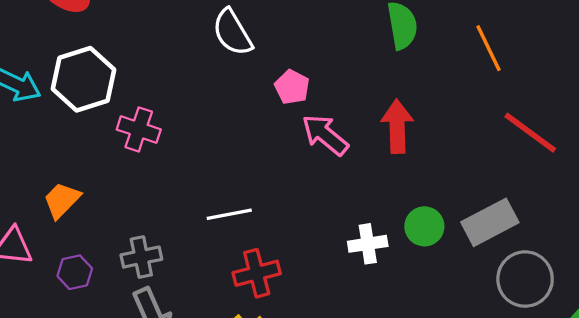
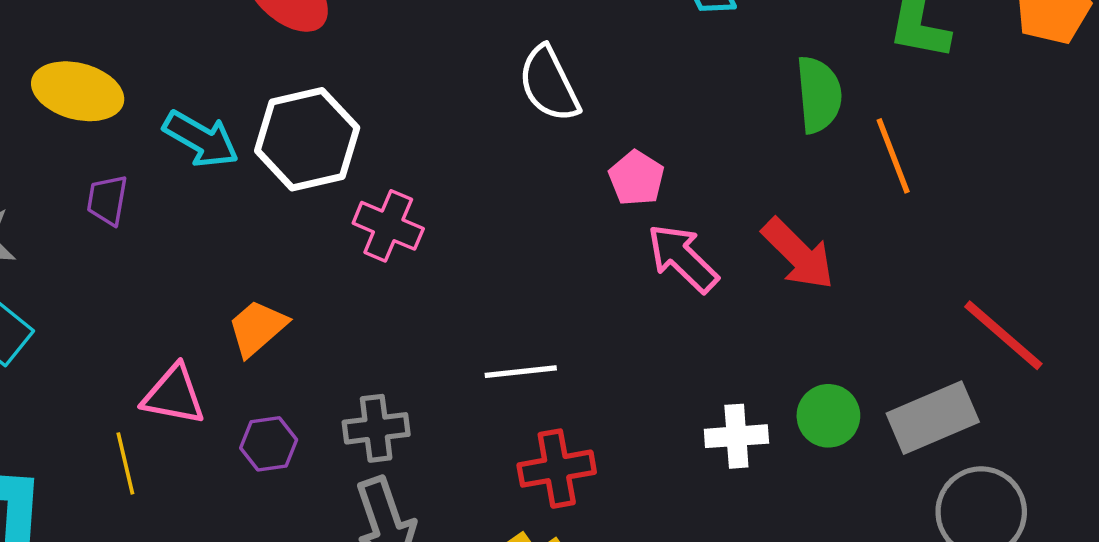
orange line: (489, 48) -> (893, 156), moved
red arrow: (397, 126) -> (798, 254), turned 132
red line: (530, 133) -> (1003, 335), moved

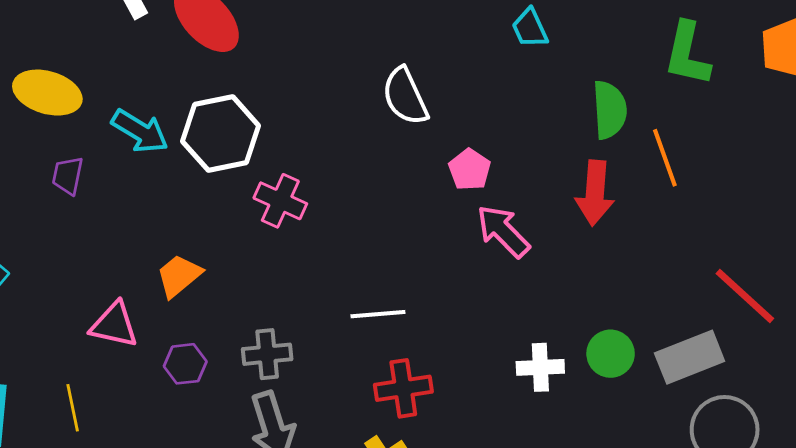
red arrow: (798, 254) -> (595, 193), moved, turned 48
yellow line: (125, 463) -> (73, 408), moved

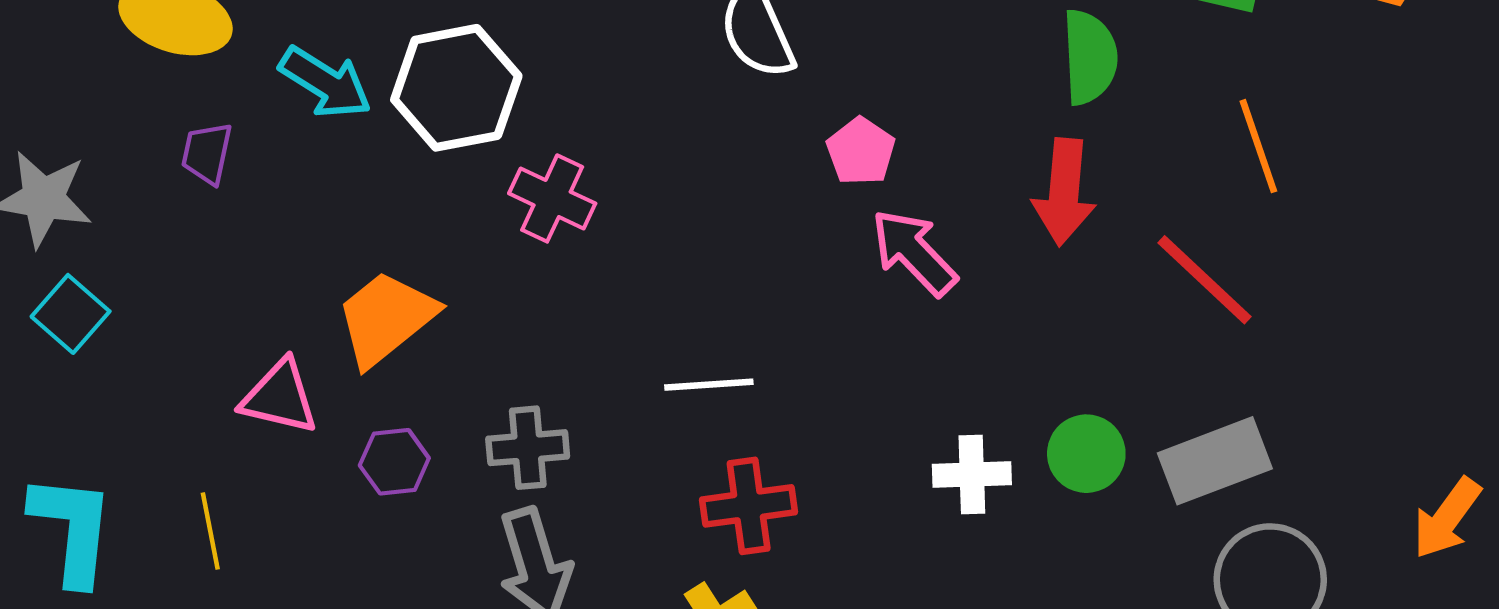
orange line: (665, 158) -> (1258, 146), moved
orange trapezoid: (179, 276) -> (386, 318), size x1.4
red line: (745, 296) -> (1204, 280), moved

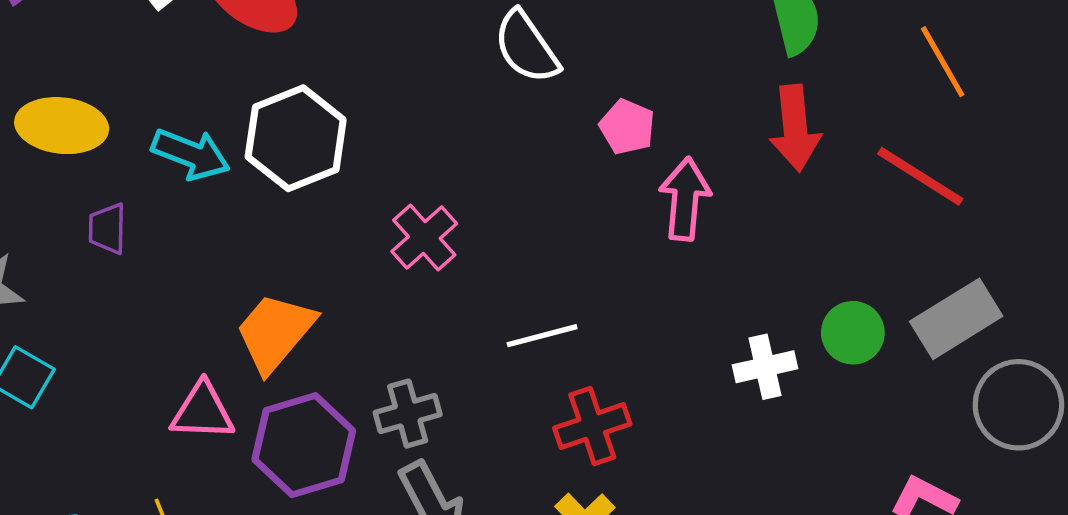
pink cross: (552, 198) -> (424, 238), moved, turned 34
pink arrow: (914, 252) -> (685, 199), turned 60
purple hexagon: (394, 462) -> (304, 445), size x1.8

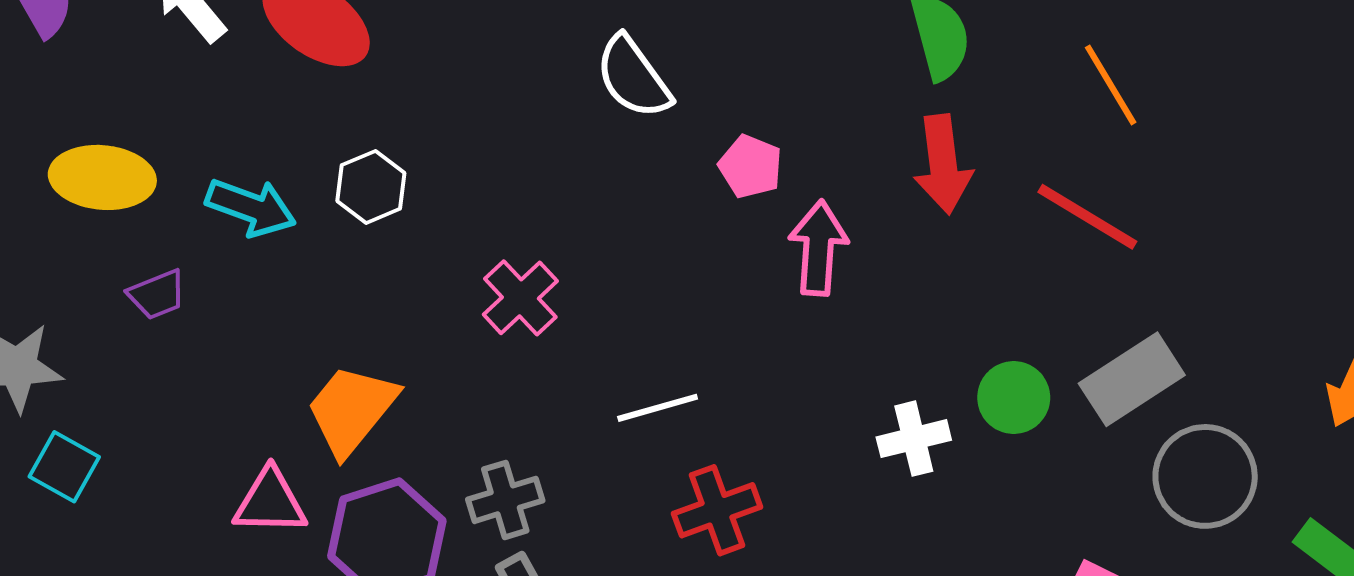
white hexagon: (296, 138) -> (371, 187), size x0.6
purple trapezoid: (107, 229) -> (157, 295), turned -112

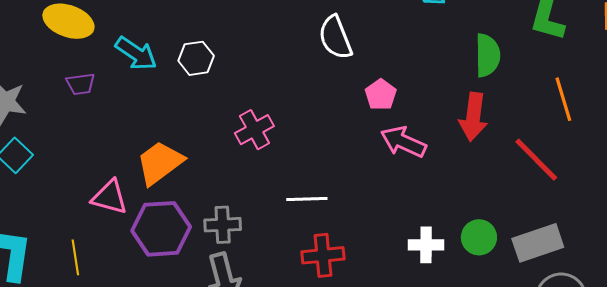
pink arrow: (818, 248) -> (403, 142), turned -84

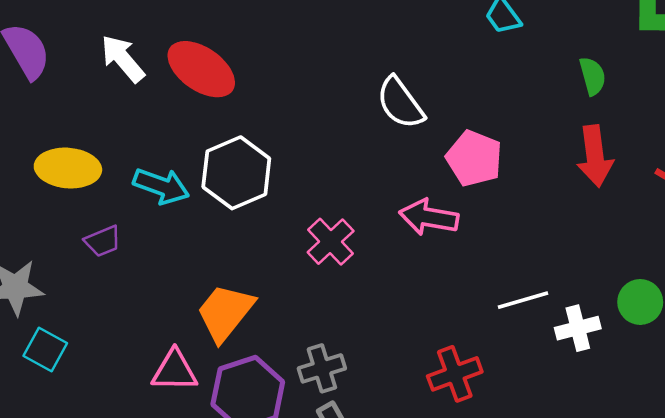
green semicircle: (487, 55) -> (593, 76), size x0.7
white hexagon: (196, 58) -> (236, 173), size x1.6
pink pentagon: (381, 95) -> (474, 158), size x1.4
pink arrow: (403, 142) -> (429, 217), moved
white line: (307, 199) -> (523, 300), moved

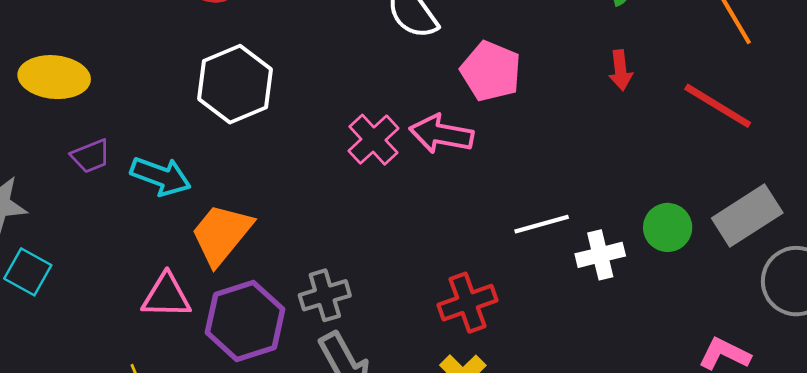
red arrow: (595, 156) -> (621, 70), size x0.6
cyan arrow: (161, 186) -> (161, 176), moved
pink cross: (331, 242) -> (373, 140), moved

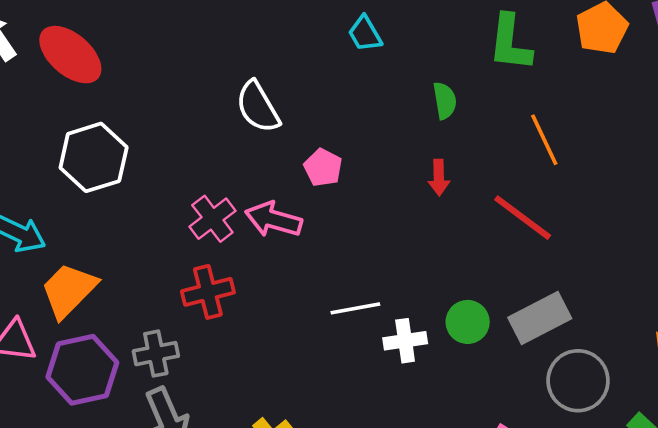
pink pentagon: (491, 71) -> (323, 168), size x0.7
red cross: (468, 303) -> (208, 292), moved

